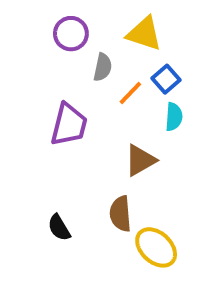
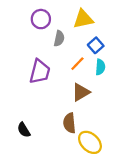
yellow triangle: (144, 34) -> (83, 19), turned -30
orange line: (130, 93) -> (77, 64), moved
black semicircle: (59, 228) -> (24, 130), moved

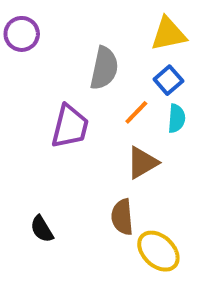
purple circle: (41, 19) -> (22, 34), moved
yellow triangle: (83, 19) -> (168, 34), moved
gray semicircle: (59, 38) -> (104, 68), size x1.5

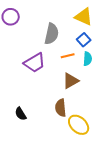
yellow triangle: (168, 34) -> (84, 17), turned 36
orange line: (136, 112) -> (68, 56), turned 32
purple trapezoid: (70, 126) -> (35, 63), turned 45

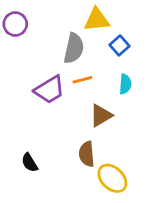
yellow triangle: (84, 17) -> (97, 20), moved, turned -30
blue square: (84, 40) -> (120, 45), moved
orange line: (68, 56) -> (82, 80), moved

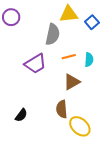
blue square: (120, 45) -> (92, 22), moved
orange line: (82, 80) -> (69, 57), moved
black semicircle: (30, 163) -> (21, 115), turned -112

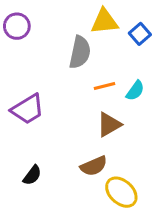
cyan semicircle: (89, 60) -> (135, 91), turned 32
purple trapezoid: (35, 64) -> (28, 109), moved
brown semicircle: (62, 109) -> (94, 166), turned -108

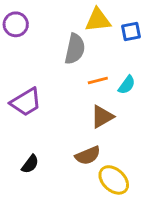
blue square: (140, 34) -> (131, 32), turned 30

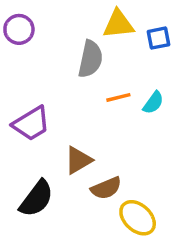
brown triangle: (102, 117) -> (78, 160), moved
black semicircle: (30, 164) -> (36, 199), size x1.6

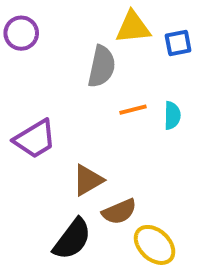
cyan semicircle: (153, 103) -> (172, 115), turned -35
black semicircle: (36, 199) -> (72, 239), moved

